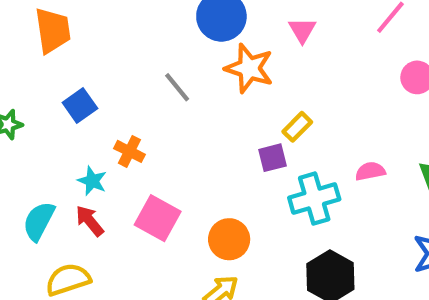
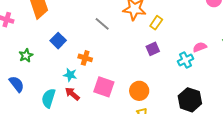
yellow rectangle: (297, 127) -> (156, 23), moved
cyan cross: (314, 199) -> (185, 60), moved, size x0.7

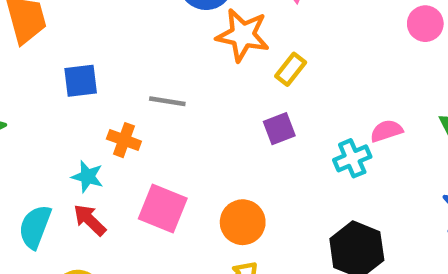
gray line: (102, 24) -> (167, 101), moved, turned -35
blue square: (58, 41) -> (81, 81), moved, turned 35

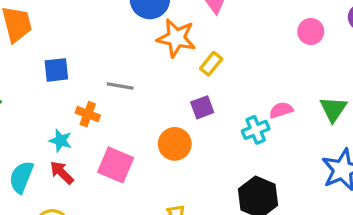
orange circle: (243, 222) -> (175, 144), moved

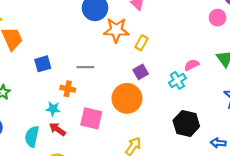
pink circle: (311, 32) -> (218, 18), moved
orange circle: (175, 144) -> (127, 98), size x1.4

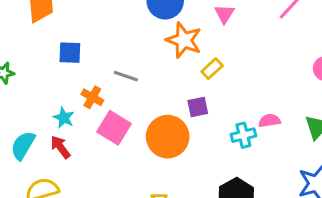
pink square: (91, 118) -> (114, 128), moved

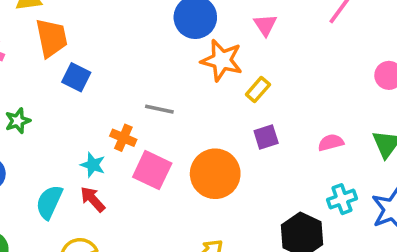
blue square: (70, 53) -> (76, 77), moved, turned 30
purple square: (198, 107) -> (266, 137), moved
cyan cross: (243, 135) -> (342, 199), moved

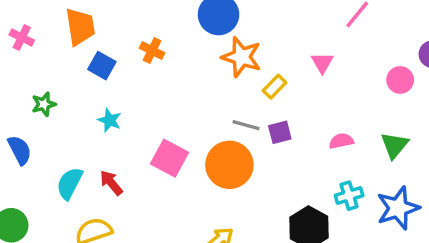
pink triangle: (265, 25) -> (322, 63), moved
gray line: (159, 109) -> (246, 125), moved
orange cross: (123, 138) -> (152, 50), moved
cyan star: (93, 165) -> (110, 120), moved

